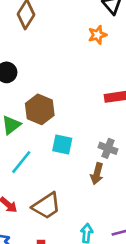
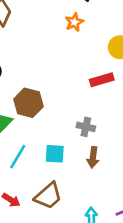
cyan square: (62, 145) -> (55, 154), moved
gray cross: (108, 148) -> (86, 127), moved

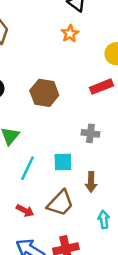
brown hexagon: (28, 103) -> (44, 93), moved
brown arrow: (93, 157) -> (91, 182), moved

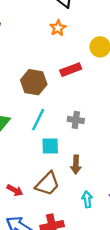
red rectangle: (102, 87) -> (71, 70), moved
cyan line: (27, 168) -> (38, 120), moved

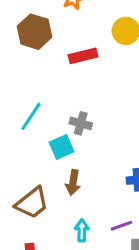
brown hexagon: (34, 82) -> (35, 32), moved
cyan square: (50, 146) -> (62, 147), moved, turned -30

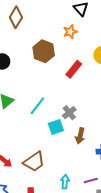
red rectangle: (83, 56) -> (74, 69), turned -42
gray cross: (81, 123) -> (69, 113), turned 32
brown arrow: (73, 183) -> (80, 136), moved

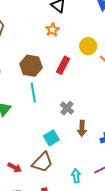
brown hexagon: (44, 51) -> (31, 66), moved
cyan line: (37, 106) -> (33, 93), moved, turned -36
cyan square: (56, 127) -> (51, 138), moved

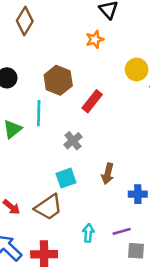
red rectangle: (63, 65) -> (92, 101), moved
cyan line: (33, 93) -> (39, 113), moved
gray cross: (67, 108) -> (73, 141), moved

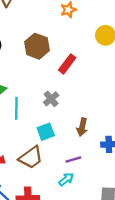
cyan line: (39, 113) -> (16, 108), moved
purple line: (122, 231) -> (73, 159), moved
cyan arrow: (88, 233) -> (66, 179), turned 49

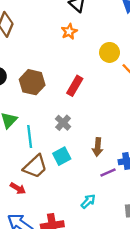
brown hexagon: (37, 46) -> (32, 82), moved
brown trapezoid: (31, 158) -> (35, 166), moved
purple line: (73, 159) -> (108, 172), moved

